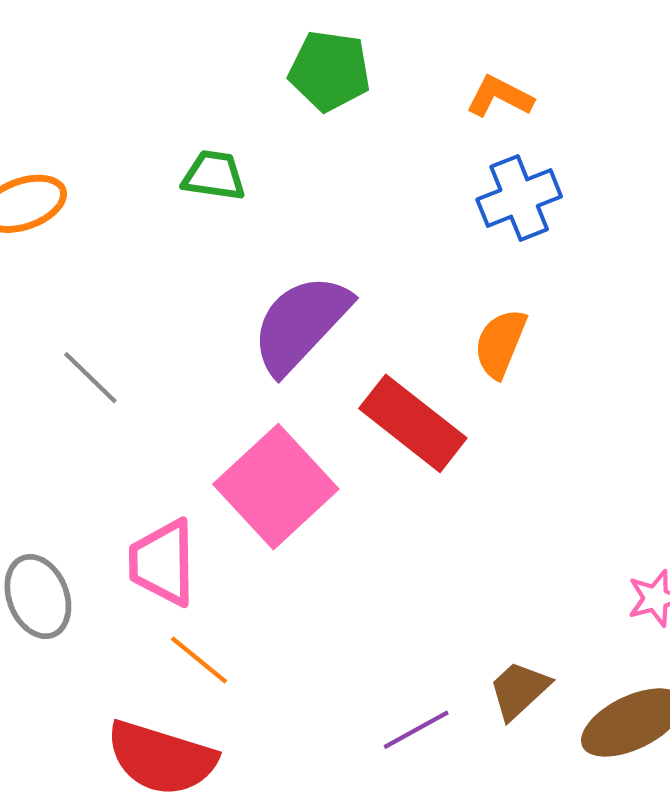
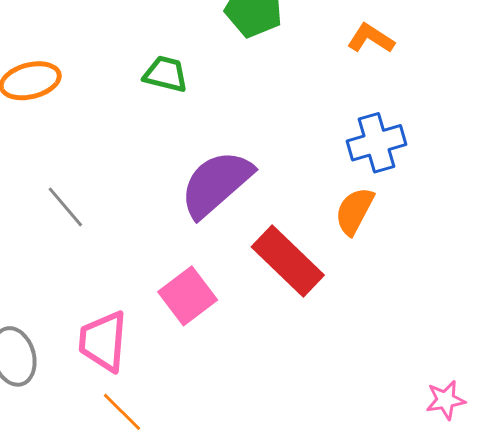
blue cross: (519, 198) -> (377, 143), moved
pink square: (276, 487) -> (188, 296), size x0.7

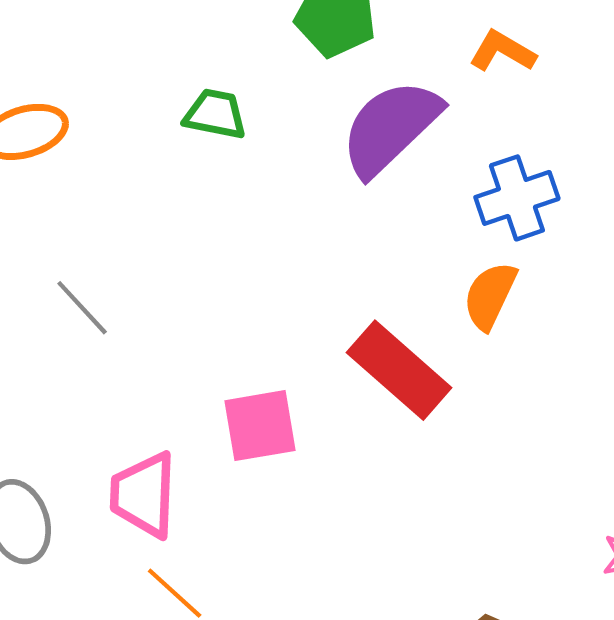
purple semicircle: (216, 184) -> (390, 128), moved
pink square: (188, 296) -> (260, 426), turned 30

